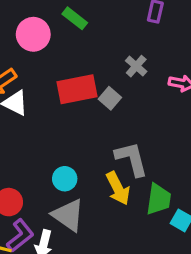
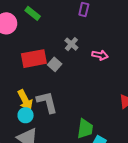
gray L-shape: (132, 159) -> (47, 102), moved
yellow arrow: (118, 188) -> (25, 100), moved

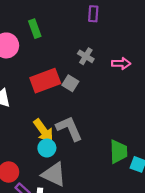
green rectangle: (33, 13) -> (35, 29), turned 42

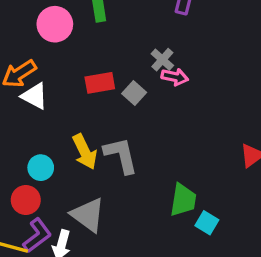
pink arrow: (121, 63) -> (175, 77), moved
red rectangle: (45, 81) -> (100, 83), size x0.7
cyan circle: (47, 148) -> (41, 168), moved

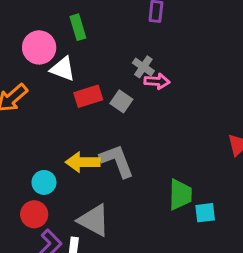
white triangle: (35, 96) -> (63, 69), moved
yellow arrow: (85, 152) -> (83, 162), turned 124
cyan square: (207, 223) -> (205, 213), turned -30

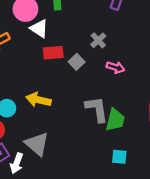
pink arrow: (157, 81) -> (115, 67), moved
gray L-shape: (117, 161) -> (97, 109), moved
green trapezoid: (180, 195) -> (115, 120), moved

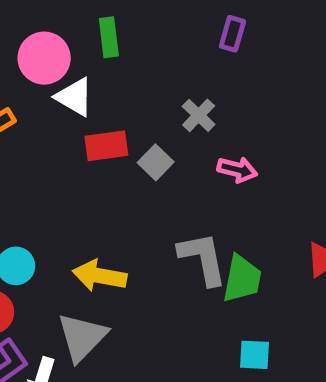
yellow arrow: (38, 100) -> (100, 276), moved
gray triangle: (37, 144) -> (82, 337), turned 36

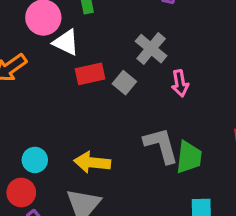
gray cross: (199, 115) -> (151, 49), size x1.4
pink arrow: (237, 170) -> (180, 83), turned 70

